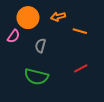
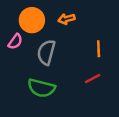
orange line: (80, 31) -> (99, 49), moved, turned 72
gray semicircle: (40, 46) -> (46, 52), size x1.5

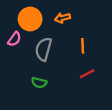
orange line: (99, 49) -> (83, 46), moved
green semicircle: (41, 88) -> (39, 83), size x0.6

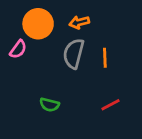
gray semicircle: (44, 49) -> (74, 54), moved
red line: (87, 74) -> (111, 105), moved

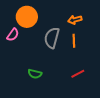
orange arrow: (79, 22) -> (75, 20), moved

